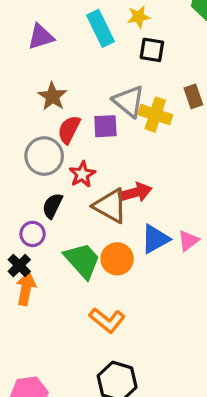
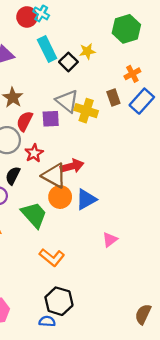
yellow star: (139, 17) -> (87, 51), moved
black square: (152, 50) -> (68, 62), moved, turned 36
pink triangle: (188, 241) -> (110, 240), moved
orange circle: (117, 259) -> (60, 197), moved

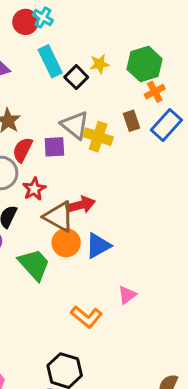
green hexagon: (126, 29) -> (145, 64), moved
orange L-shape: (52, 257) -> (86, 317), moved

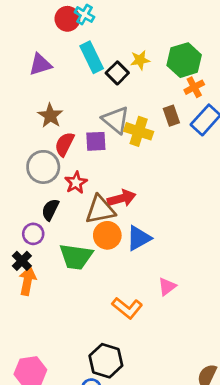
brown triangle: (59, 217) -> (100, 210), turned -40
green trapezoid: (34, 265) -> (76, 257), turned 140

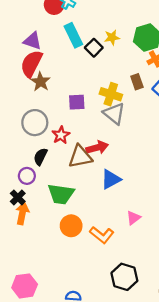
purple triangle: (40, 64) -> (33, 41), turned 36
gray triangle: (116, 120) -> (114, 114), moved
red semicircle: (65, 144) -> (31, 64), moved, size x1.4
orange circle: (107, 235) -> (71, 226), moved
black hexagon: (106, 361) -> (124, 277), moved

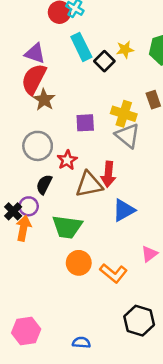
red arrow: (97, 148) -> (108, 174), turned 110
black cross: (18, 197) -> (13, 211), moved
orange arrow: (22, 213) -> (23, 228), moved

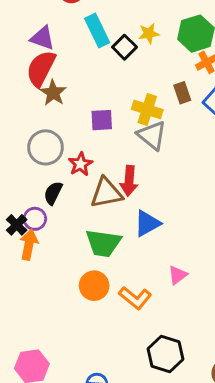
green trapezoid: (67, 227) -> (103, 243), moved

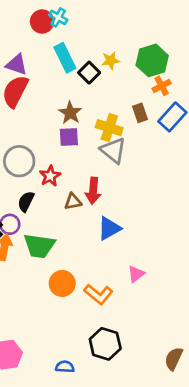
brown star: (53, 93) -> (70, 113), moved
brown triangle: (106, 193) -> (73, 201), size x0.6
green trapezoid: (103, 243) -> (39, 246), moved
black hexagon: (166, 354) -> (105, 344), moved

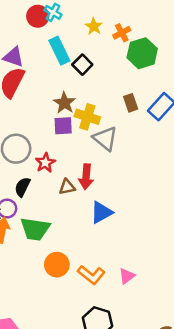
yellow star: (111, 60) -> (94, 26), moved, turned -30
orange cross: (162, 86) -> (122, 33), moved
yellow cross: (109, 128) -> (87, 117), moved
pink triangle: (136, 274) -> (127, 276), moved

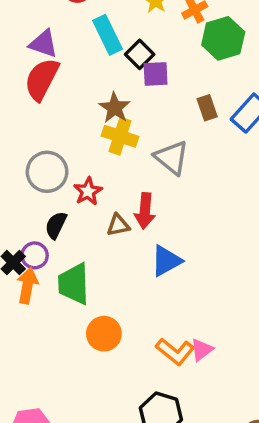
yellow cross: (87, 117) -> (120, 136), moved
purple square: (63, 126) -> (156, 74), moved
green trapezoid: (35, 229) -> (74, 284), turned 80
orange L-shape: (91, 275) -> (175, 351), moved

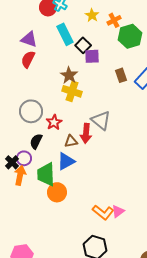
red semicircle: (42, 79) -> (28, 59), size x0.7
gray triangle: (172, 158) -> (101, 120), moved
blue triangle: (166, 261) -> (66, 161), moved
orange circle: (104, 334) -> (57, 192), moved

